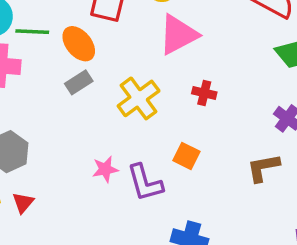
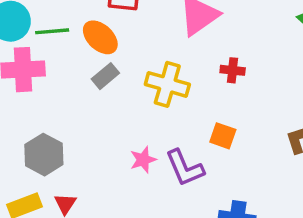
yellow cross: (139, 98) -> (167, 84), turned -30

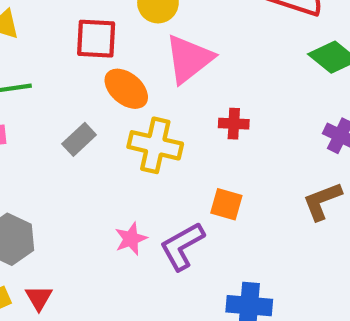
orange ellipse: (100, 37) -> (126, 89), moved
purple L-shape: (185, 168) -> (182, 246), turned 87

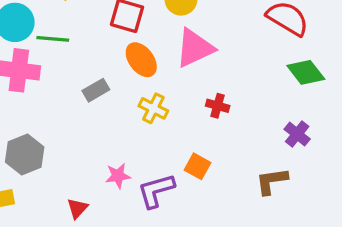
yellow cross: (155, 145) -> (153, 108), size x0.7
red triangle: (39, 298) -> (77, 208), moved

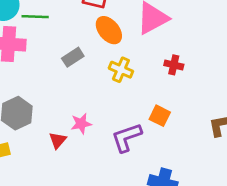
pink star: (118, 176) -> (81, 124), moved
red triangle: (77, 208) -> (58, 140), moved

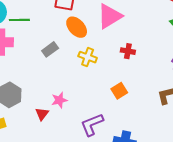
orange square: (160, 116) -> (119, 91), turned 35
purple L-shape: (127, 137) -> (92, 124), moved

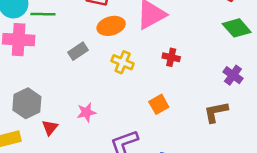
orange ellipse: (77, 27) -> (111, 26), turned -65
red triangle: (42, 114) -> (50, 128), moved

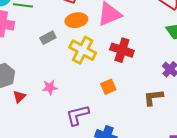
red cross: (171, 57) -> (122, 50), size x1.6
yellow cross: (123, 62) -> (83, 50), size x1.5

